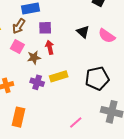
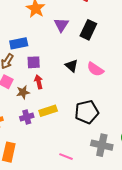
purple cross: (37, 82) -> (27, 117), turned -32
pink line: (76, 123) -> (66, 157), turned 64

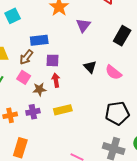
black rectangle: (88, 30) -> (122, 36), moved
black pentagon: (87, 112) -> (117, 113), moved
purple cross: (27, 117) -> (33, 112), moved

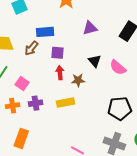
purple triangle: (83, 25) -> (90, 28), moved, turned 35
pink square: (24, 77) -> (22, 83), moved
brown star: (39, 89) -> (78, 80), moved

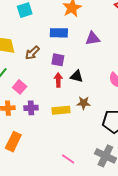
blue rectangle: (45, 32) -> (59, 33), moved
black triangle: (95, 61) -> (77, 76), moved, turned -40
brown star: (78, 80) -> (84, 103), moved

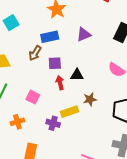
brown arrow: (32, 53) -> (35, 53), moved
pink square: (20, 87) -> (33, 97), moved
purple cross: (31, 108) -> (53, 123), moved, turned 32

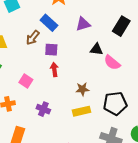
blue rectangle: (50, 37) -> (49, 23), turned 48
black triangle: (77, 75) -> (96, 49), moved
yellow rectangle: (70, 112) -> (81, 111), moved

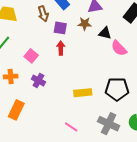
brown arrow: (33, 38) -> (43, 14), turned -63
brown star: (82, 89) -> (85, 24), moved
purple cross: (43, 109) -> (38, 81), moved

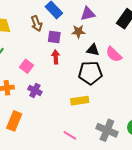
black triangle: (105, 33) -> (93, 50), moved
black pentagon: (117, 89) -> (90, 73), moved

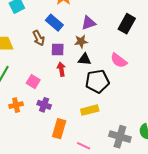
black triangle: (93, 50) -> (85, 59), moved
orange rectangle: (14, 121) -> (59, 129), moved

